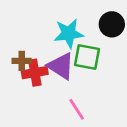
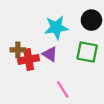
green square: (87, 57) -> (87, 52), moved
purple triangle: (61, 66) -> (50, 54), size x0.7

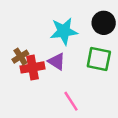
brown cross: (18, 50) -> (20, 57), turned -32

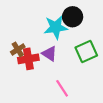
black circle: (104, 23) -> (73, 17), moved
green square: (99, 59) -> (86, 52), turned -35

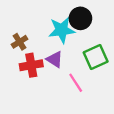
brown cross: (18, 49) -> (20, 42), moved
pink line: (62, 88) -> (76, 83), moved

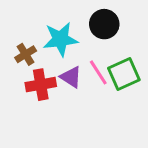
cyan star: (62, 30) -> (60, 39), moved
pink line: (76, 83) -> (98, 72), moved

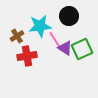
pink line: (98, 72) -> (55, 40), moved
purple triangle: (71, 77) -> (65, 48), moved

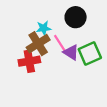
cyan star: (40, 26) -> (44, 28), size x0.6
brown cross: (17, 36) -> (38, 44), moved, size x1.5

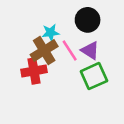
purple triangle: (71, 52) -> (90, 51), moved
green square: (90, 54) -> (94, 76), moved

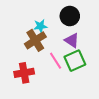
pink line: (70, 51) -> (56, 61), moved
red cross: (34, 71) -> (24, 73), moved

